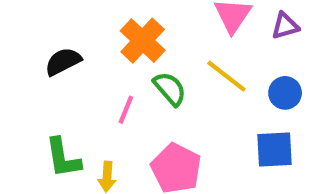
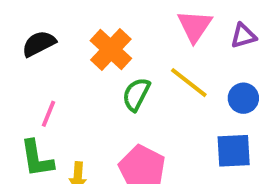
black semicircle: (63, 61) -> (39, 44), moved
green semicircle: (170, 89) -> (136, 94), turned -112
pink line: (126, 110) -> (49, 114), moved

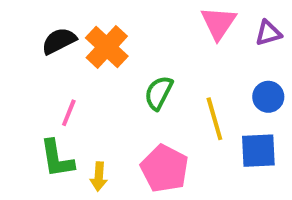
orange cross: (111, 49) -> (107, 47), moved
yellow line: (189, 83) -> (214, 119), moved, turned 36

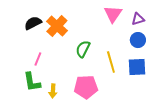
blue circle: (268, 97) -> (138, 40), moved
blue square: (258, 151) -> (137, 67), moved
pink pentagon: (165, 169) -> (86, 87), turned -30

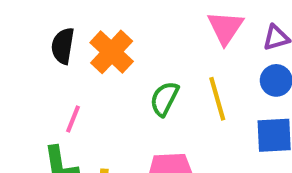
black semicircle: (33, 23) -> (63, 46), turned -54
yellow line: (111, 62) -> (217, 99), moved

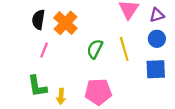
pink line: (73, 119) -> (44, 50), moved

